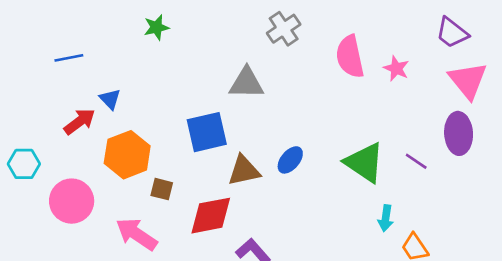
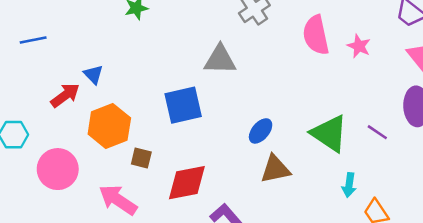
blue line: (69, 58) -> (33, 40), moved
brown triangle: (244, 171) -> (275, 169), moved

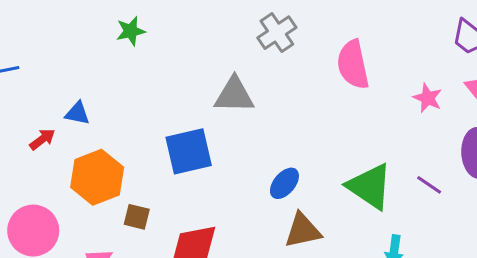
pink star: (359, 46) -> (428, 98), moved
blue triangle: (93, 74) -> (77, 113), turned -35
red arrow: (65, 95) -> (42, 139), size x0.7

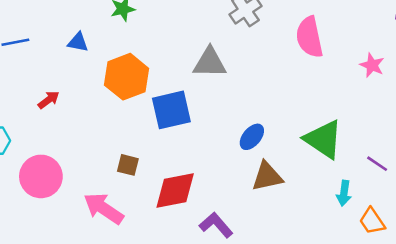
blue triangle: (77, 113) -> (78, 42), moved
orange hexagon: (97, 177) -> (127, 77), moved
purple line: (429, 185) -> (377, 164), moved

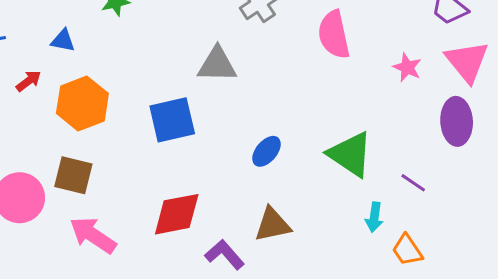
orange hexagon: (127, 77) -> (82, 103), moved
red arrow: (49, 100) -> (29, 81), moved
brown square: (128, 165) -> (73, 175), moved, size x1.5
brown triangle: (267, 176) -> (272, 225), moved

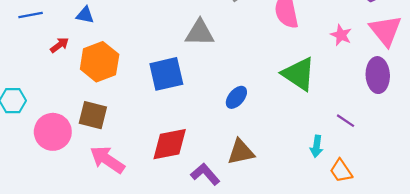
green triangle: (350, 154) -> (299, 74), moved

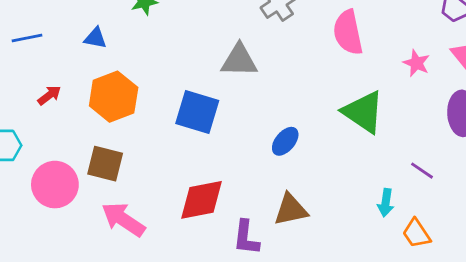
red arrow: (59, 45) -> (49, 95), moved
blue square: (166, 74) -> (197, 112), turned 30
purple L-shape: (205, 174) -> (246, 238), turned -132

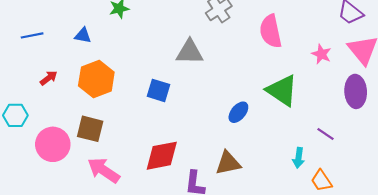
blue square: (197, 112) -> (159, 90), size x0.7
blue ellipse: (285, 141) -> (238, 112), moved

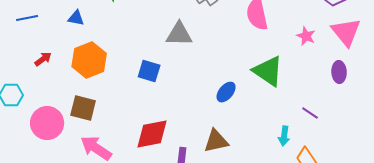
purple ellipse: (356, 91) -> (339, 72), size x0.7

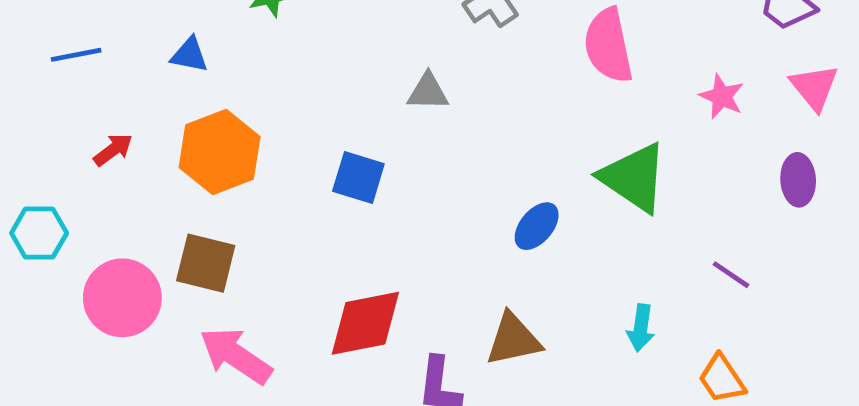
pink triangle: (346, 32) -> (814, 87), size x0.7
gray triangle: (179, 34) -> (428, 92), size x0.7
cyan arrow: (284, 136) -> (641, 328), moved

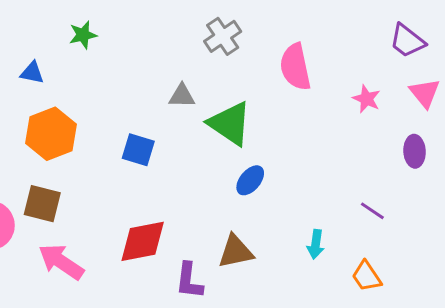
green triangle: (634, 177) -> (230, 124), moved

